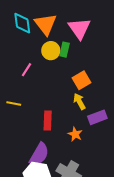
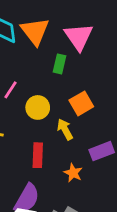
yellow circle: (51, 51) -> (38, 107), moved
yellow arrow: (79, 101) -> (65, 129), moved

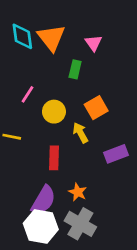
pink triangle: (79, 37) -> (94, 43), size x0.6
orange star: (73, 173) -> (78, 192), moved

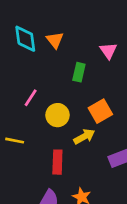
orange triangle: (51, 38) -> (55, 40), size x0.6
pink triangle: (94, 43) -> (108, 51), moved
yellow arrow: (80, 133) -> (84, 137), turned 90

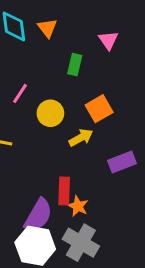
red rectangle: (57, 162) -> (64, 191), moved

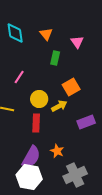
orange triangle: (47, 28) -> (46, 34), moved
yellow circle: (50, 113) -> (39, 99), moved
red rectangle: (64, 191) -> (36, 123), moved
gray cross: (81, 243) -> (75, 175), moved, turned 35

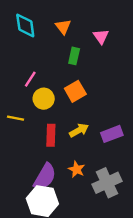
orange square: (71, 87) -> (75, 91), moved
yellow circle: (39, 99) -> (44, 99), moved
yellow arrow: (59, 106) -> (79, 130), moved
gray cross: (75, 175) -> (107, 183), moved

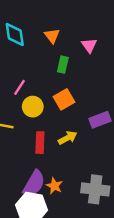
purple rectangle: (112, 134) -> (100, 120), moved
orange star: (77, 169) -> (54, 186), moved
gray cross: (107, 183) -> (95, 189), turned 32

